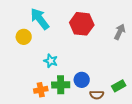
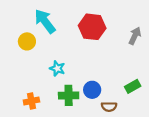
green rectangle: (119, 86) -> (133, 86), moved
orange cross: (41, 90) -> (31, 101), moved

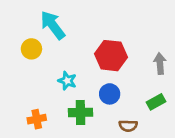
red hexagon: (92, 27) -> (111, 56), moved
gray arrow: (135, 36) -> (160, 63), moved, turned -30
blue circle: (92, 90) -> (110, 94), moved

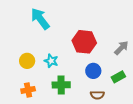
yellow circle: (31, 49) -> (27, 61), moved
gray arrow: (160, 63) -> (121, 48), turned 49
blue circle: (110, 94) -> (93, 71), moved

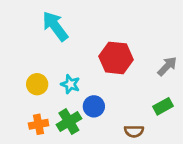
blue circle: (93, 71) -> (94, 106), moved
green cross: (61, 85) -> (69, 122), moved, turned -30

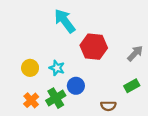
cyan arrow: (55, 26) -> (65, 21), moved
orange cross: (39, 124) -> (31, 100), turned -32

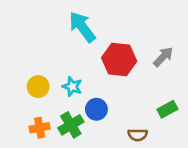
gray arrow: (135, 53) -> (163, 57), moved
orange cross: (31, 100) -> (40, 128), turned 32

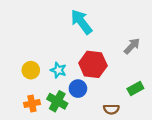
cyan arrow: (82, 27) -> (81, 22), moved
red hexagon: (119, 60) -> (93, 64), moved
green cross: (71, 125) -> (57, 101), turned -30

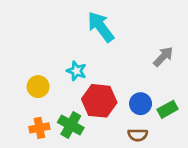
red hexagon: (93, 64) -> (99, 101), moved
cyan star: (58, 70) -> (76, 71), moved
blue circle: (78, 89) -> (141, 104), moved

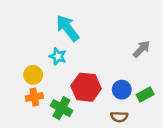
cyan arrow: (101, 27) -> (68, 28), moved
cyan star: (76, 71) -> (58, 56), moved
orange cross: (39, 128) -> (34, 97), moved

